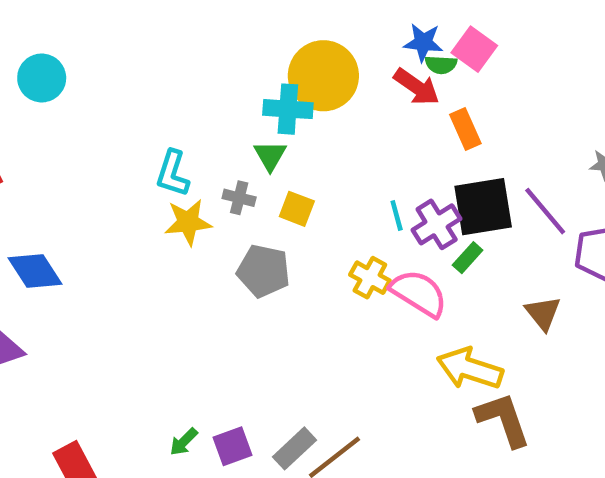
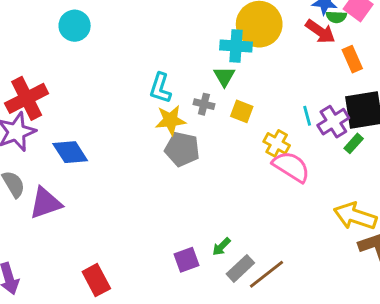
gray pentagon: (264, 271) -> (182, 149), moved
yellow cross: (370, 278) -> (277, 143), moved
pink semicircle: (419, 293) -> (291, 167), moved
green arrow: (184, 442) -> (221, 247), moved
purple square: (232, 446) -> (186, 260), moved

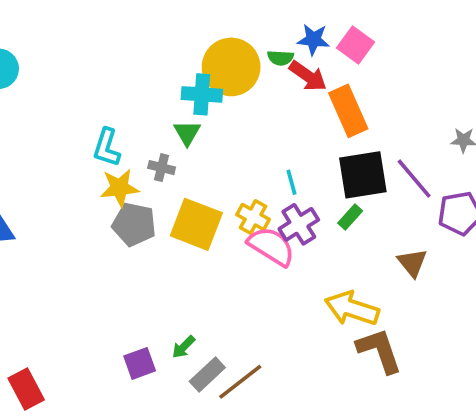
green semicircle: (336, 17) -> (281, 58), moved
orange rectangle: (352, 59) -> (348, 111), size x1.5
yellow square: (242, 111) -> (196, 224), moved, size x1.8
purple cross: (333, 122) -> (299, 224), moved

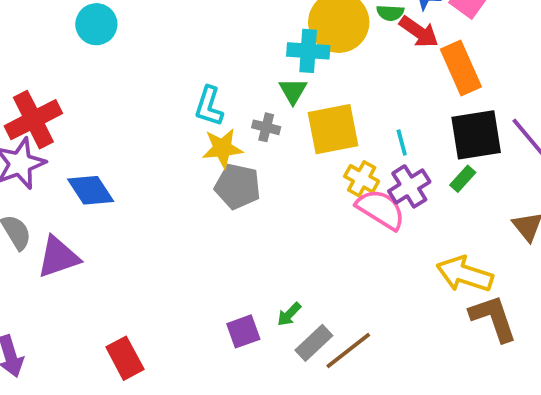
yellow square: (196, 224) -> (333, 129), moved, turned -32

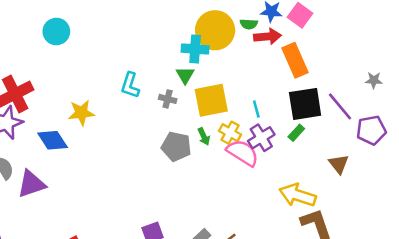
red arrow: (419, 32) -> (268, 37), turned -40
yellow star: (222, 148) -> (81, 113), moved
gray pentagon: (238, 186) -> (176, 146), moved
green arrow: (289, 314) -> (204, 136), moved, turned -70

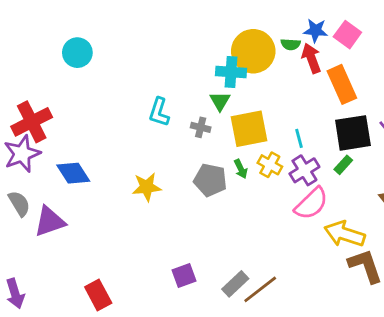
red arrow: (268, 37) -> (311, 58), turned -105
yellow star: (81, 113) -> (147, 187), moved
pink semicircle: (243, 153) -> (311, 204), moved, turned 104

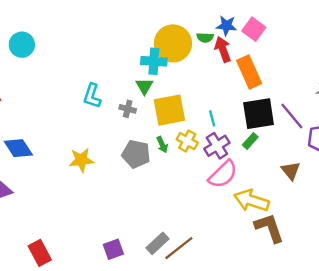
purple square: (184, 276) -> (113, 249), moved

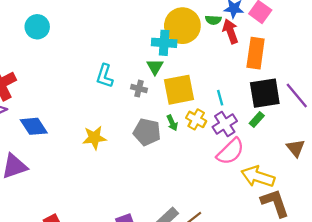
orange rectangle: (249, 72) -> (256, 53), turned 32

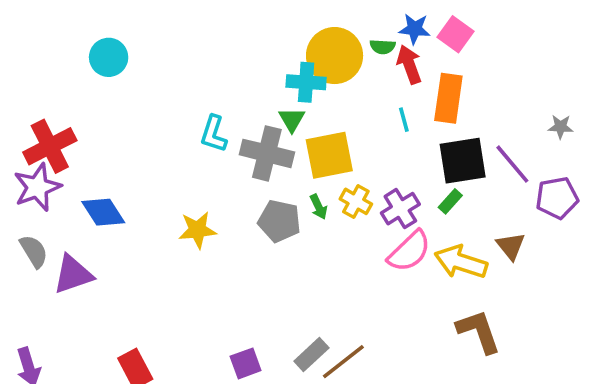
gray cross: (139, 89) -> (267, 153), size x2.0
cyan line: (220, 98) -> (404, 120), moved
yellow arrow: (258, 177) -> (461, 262), moved

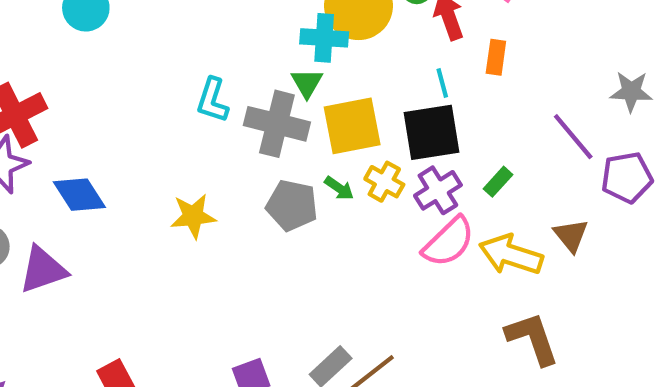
orange rectangle: (448, 98) -> (496, 57), size x0.6
gray star: (561, 127) -> (631, 92), size x1.4
black square: (463, 161) -> (431, 132), moved
green arrow: (319, 207) -> (339, 188), turned -30

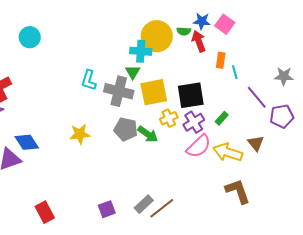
cyan line: (442, 83) -> (235, 72), moved
yellow cross: (384, 182) -> (169, 118), turned 36
green arrow: (339, 188) -> (148, 134), moved, size x1.5
blue diamond: (79, 195) -> (27, 142), moved

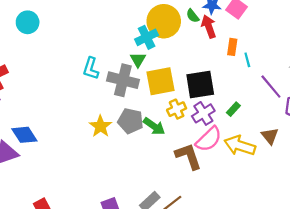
green semicircle: (184, 31) -> (193, 16), turned 48
cyan cross: (141, 51) -> (147, 37), turned -30
yellow star: (80, 134) -> (100, 126), moved, turned -30
brown L-shape: (238, 191) -> (188, 156), moved

